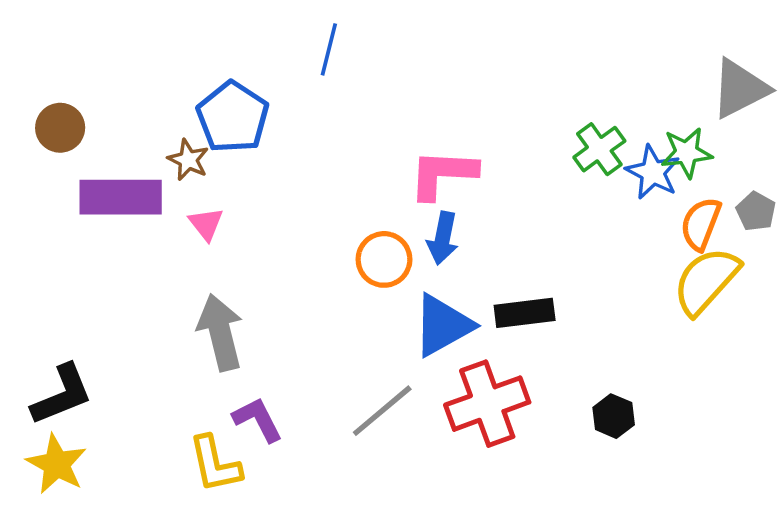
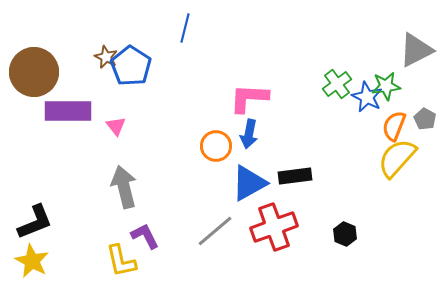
brown circle: (60, 128) -> (34, 72), size x1.8
brown star: (188, 160) -> (106, 57), moved

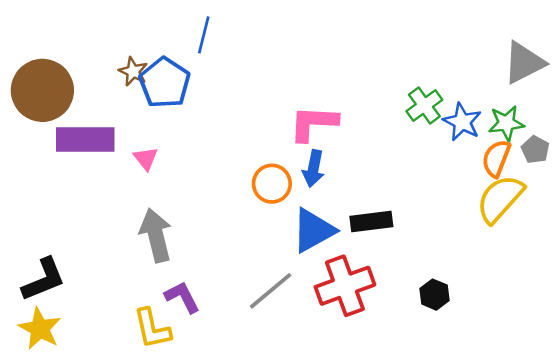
blue line: (185, 28) -> (204, 35), moved
green star: (386, 86) -> (506, 123), moved

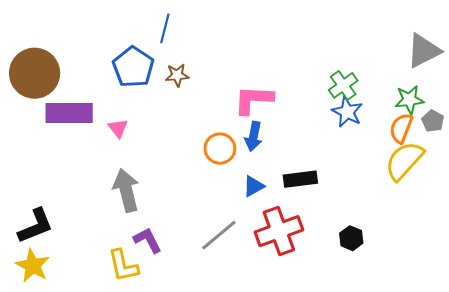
brown star: (133, 71) -> (177, 75), moved, turned -30
blue star: (462, 122) -> (347, 112), moved
blue triangle: (313, 230) -> (254, 186), size x0.6

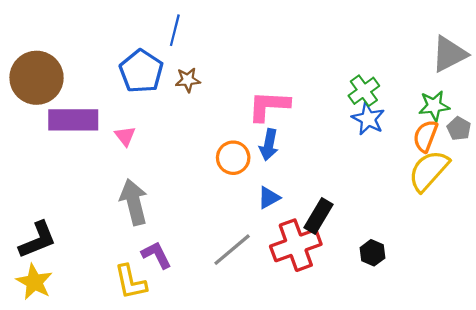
black rectangle: (300, 179) -> (318, 216), moved, turned -52

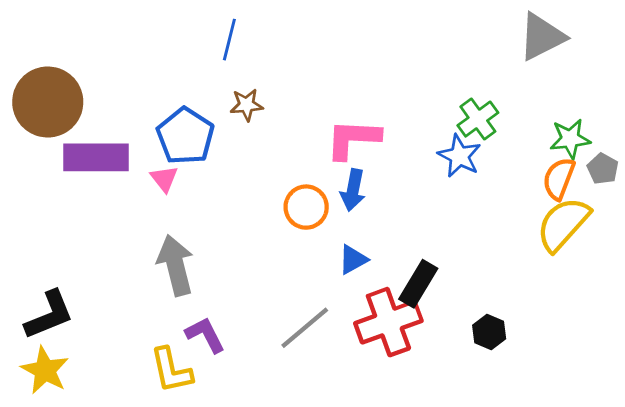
gray triangle: (449, 54) -> (542, 37), moved
blue pentagon: (141, 71) -> (185, 136), moved
blue star: (368, 119) -> (459, 156), moved

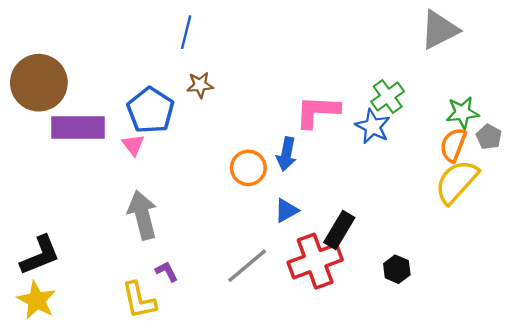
pink L-shape: (353, 139) -> (317, 111), moved
purple L-shape: (205, 335) -> (167, 271), size x0.7

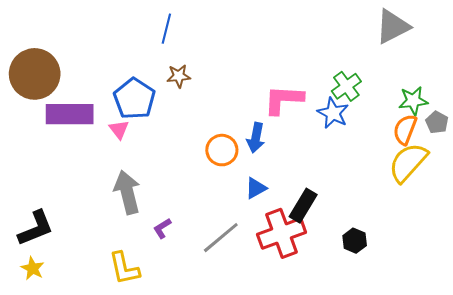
purple L-shape: (167, 271) -> (162, 228), moved, turned -95
yellow star: (37, 300) -> (33, 268), size x0.7

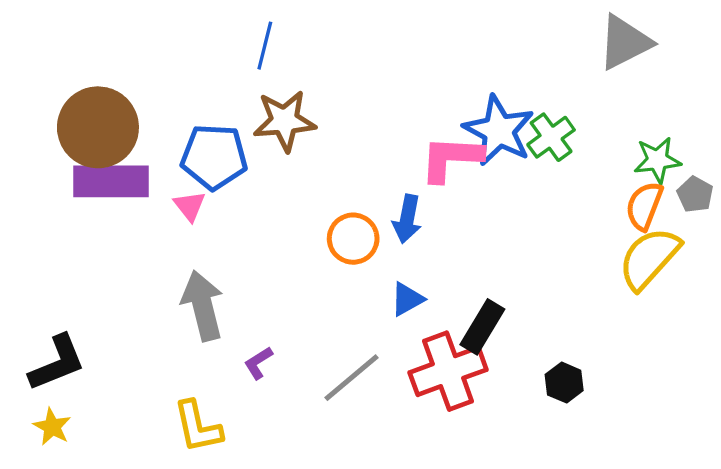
brown circle: (35, 74) -> (98, 127), moved
brown star: (179, 76) -> (284, 121), size x1.6
blue pentagon: (134, 99) -> (214, 157), turned -30
blue star: (333, 113) -> (499, 131), moved, size x1.4

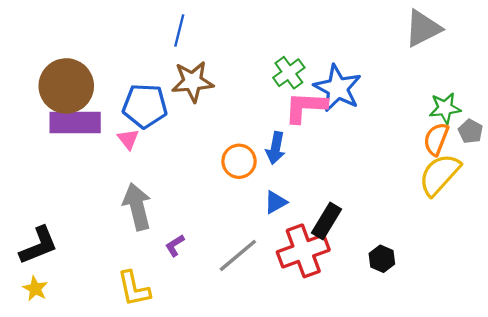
green cross: (551, 137) -> (289, 73), moved

